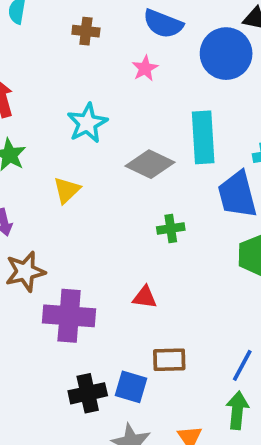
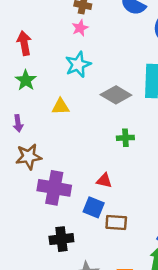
pink star: (145, 68) -> (80, 28), moved
yellow triangle: (67, 190) -> (61, 107), turned 36
blue square: (131, 387) -> (94, 207), moved

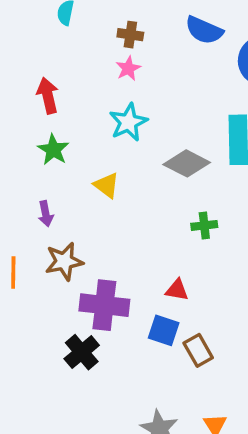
yellow triangle: (61, 107) -> (107, 185), turned 42
brown rectangle: (116, 222) -> (198, 350), turned 60
black cross: (61, 239) -> (82, 352), moved, turned -30

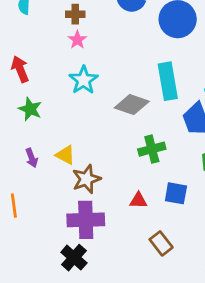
yellow triangle: (107, 185) -> (65, 155), moved
green cross: (204, 225) -> (152, 149), size x1.4
brown star: (64, 261) -> (86, 179), moved
blue square: (164, 330) -> (176, 193), moved

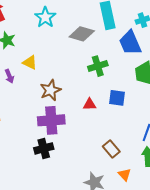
yellow triangle: (65, 155) -> (30, 63), moved
brown rectangle: (161, 243) -> (111, 149), moved
black cross: (74, 258) -> (44, 148), turned 36

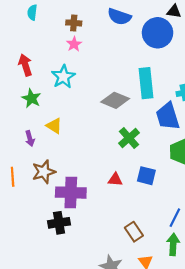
cyan star: (45, 17) -> (63, 77), moved
green cross: (98, 66) -> (129, 138), turned -30
brown star: (50, 90) -> (44, 172), moved

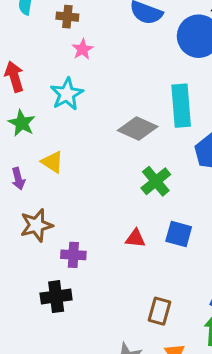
brown cross: (74, 23) -> (67, 17), moved
purple cross: (71, 193) -> (73, 255), size x0.6
brown rectangle: (134, 232) -> (160, 311), turned 48

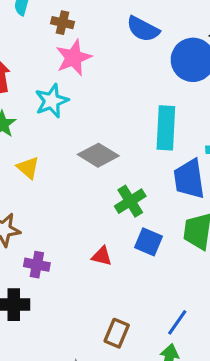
pink star: (83, 49) -> (74, 58), size x1.6
gray diamond: (138, 129) -> (98, 155), moved
blue square: (179, 234) -> (148, 242), moved

